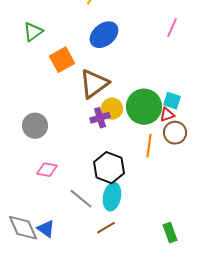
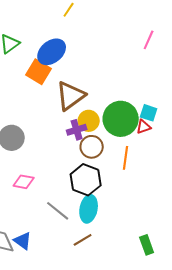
blue ellipse: (104, 35) -> (52, 52), moved
orange square: (62, 60) -> (39, 72), turned -30
brown circle: (175, 133) -> (92, 147), moved

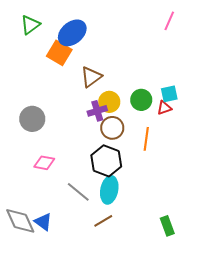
brown triangle: (71, 96) -> (91, 77), size x0.7
cyan square: (149, 113) -> (169, 94), turned -30
green circle: (121, 119) -> (141, 100), size x0.6

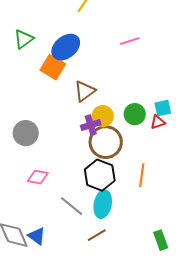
pink line: (169, 21) -> (130, 41), moved, turned 48
brown circle: (112, 128) -> (106, 142), size x1.4
orange line: (146, 139) -> (142, 175), moved

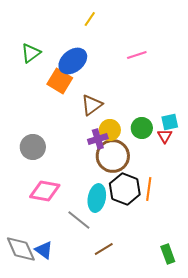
red triangle: (158, 122) -> (165, 136), turned -42
black hexagon: (100, 175) -> (125, 189), moved
pink diamond: (38, 177) -> (45, 191), size x1.4
cyan ellipse: (103, 204) -> (97, 198), moved

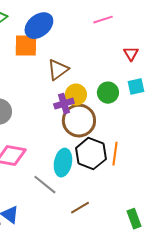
orange square: (60, 81) -> (26, 46), turned -30
red triangle: (165, 136) -> (131, 54), moved
brown line: (104, 249) -> (80, 208), moved

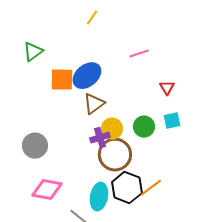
blue ellipse: (39, 26) -> (87, 76), moved
orange line: (115, 154) -> (151, 188), turned 45

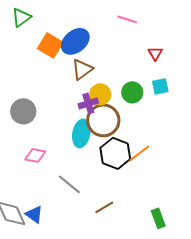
pink line: (139, 54) -> (127, 19), turned 36
orange square: (62, 80) -> (50, 45), turned 30
pink diamond: (47, 190) -> (35, 155), size x0.7
cyan ellipse: (99, 197) -> (81, 133), moved

